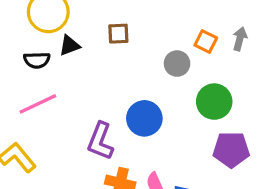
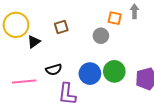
black semicircle: (37, 60) -> (54, 70), moved
green circle: (214, 102) -> (114, 71), moved
pink line: (38, 104) -> (24, 81), turned 35

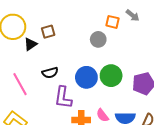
gray arrow: (135, 11) -> (133, 15), turned 128
brown square: (61, 27) -> (48, 32), moved
pink line: (24, 81) -> (20, 84), turned 65

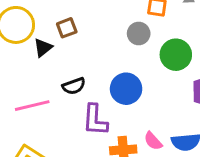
green circle: (111, 76) -> (176, 55), moved
pink line: (20, 84) -> (32, 106), turned -70

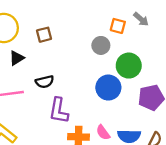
black triangle: (43, 48) -> (17, 58), moved
blue circle: (126, 89) -> (108, 88), moved

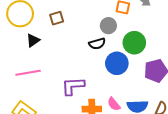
black semicircle: (45, 82) -> (97, 44), moved
purple L-shape: (59, 111) -> (73, 86), turned 80

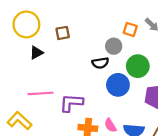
pink line: (28, 73) -> (41, 93), moved

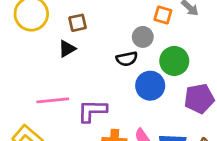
black triangle: (36, 53) -> (67, 49), moved

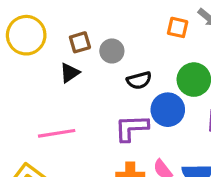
gray circle: (143, 37) -> (112, 51), moved
purple L-shape: (92, 111) -> (132, 128), moved

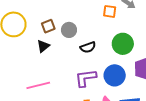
blue circle: (168, 110) -> (115, 75), moved

